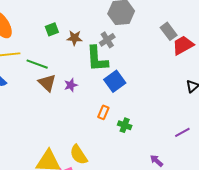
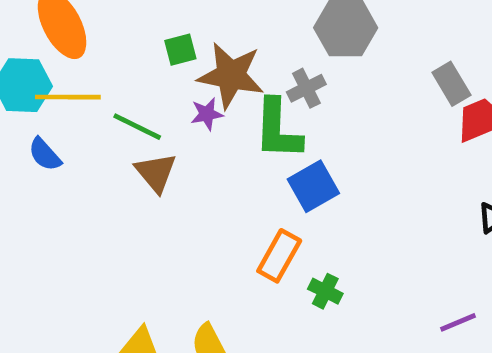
brown star: (75, 38) -> (231, 75), size x1.8
purple star: (71, 85) -> (207, 114), moved
orange rectangle: (103, 112) -> (279, 256), size x1.5

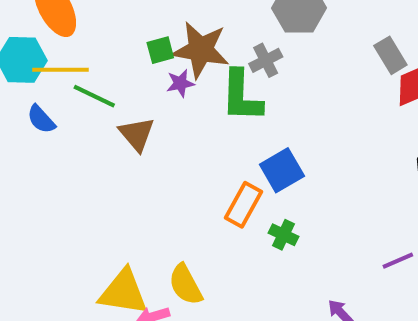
green square: (180, 50) -> (160, 50), moved
green line: (137, 127) -> (94, 96), moved
blue square: (313, 186) -> (282, 170), moved

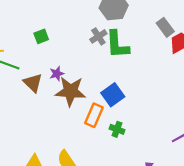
brown star: (201, 50) -> (70, 91), moved
purple star: (180, 83) -> (57, 74), moved
green L-shape: (241, 96) -> (117, 45), moved

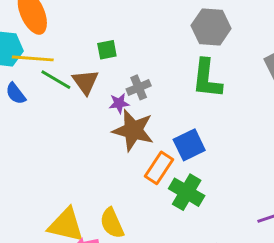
gray cross: (98, 36) -> (139, 87), moved
brown triangle: (33, 83) -> (85, 82), moved
green cross: (117, 129) -> (187, 192), size x1.6

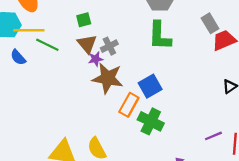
brown triangle: (85, 82) -> (87, 44), moved

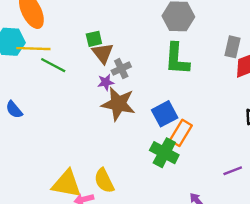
gray rectangle: (210, 23) -> (232, 47), turned 42
brown triangle: (87, 44) -> (103, 53), moved
blue semicircle: (18, 57) -> (14, 110), moved
orange rectangle: (129, 105) -> (181, 133), moved

